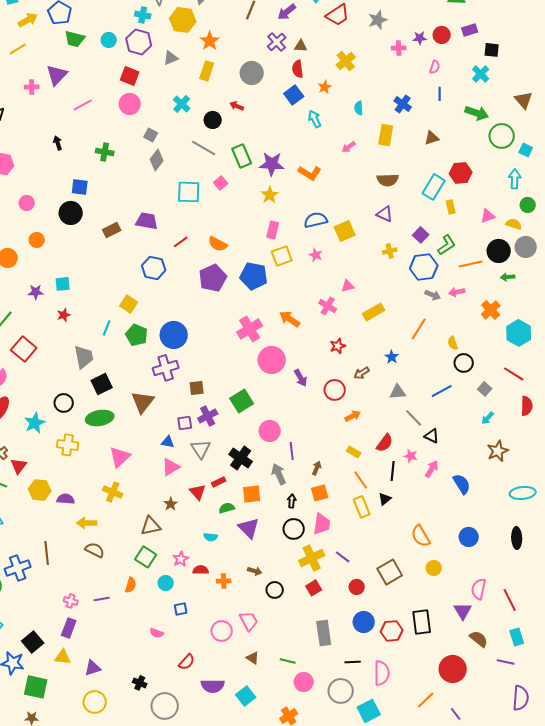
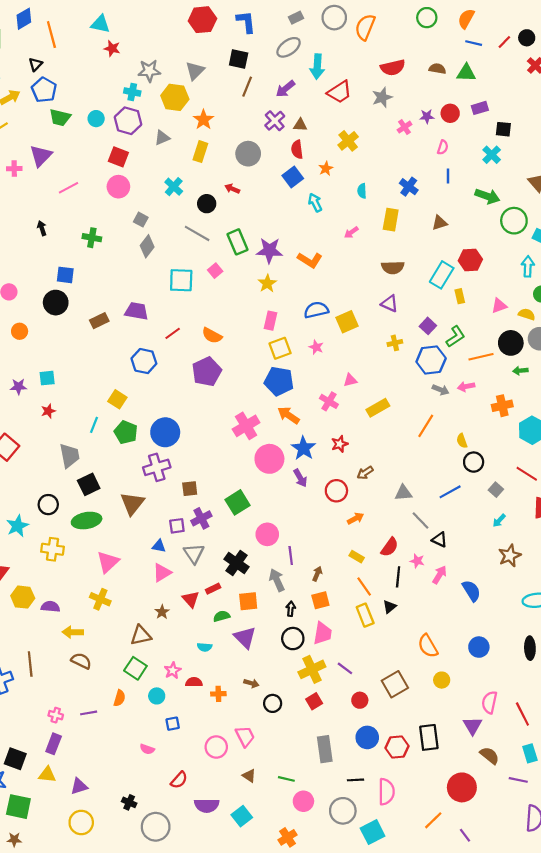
pink cross: (399, 48) -> (404, 127), turned -32
blue pentagon: (254, 276) -> (279, 381), moved
orange cross: (491, 310) -> (502, 406), turned 30
blue star: (392, 357) -> (303, 448), moved, size x1.6
black square: (33, 642) -> (15, 759), turned -30

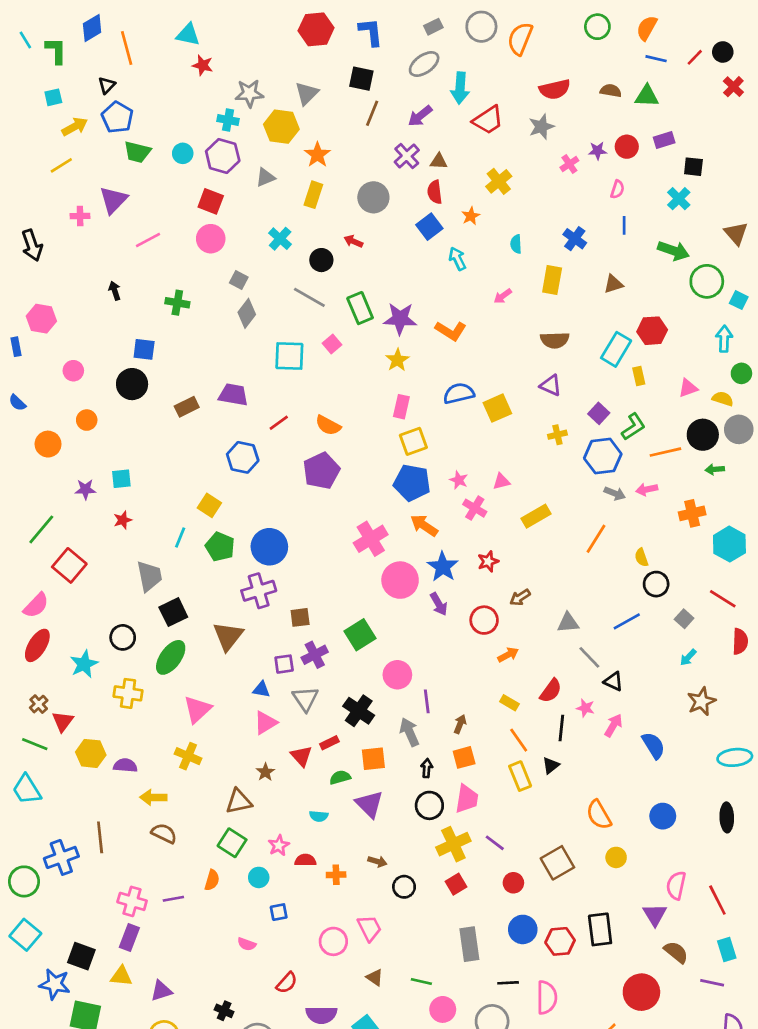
pink star: (316, 347) -> (459, 480), moved
green ellipse: (87, 521) -> (171, 657), turned -44
pink cross: (56, 715) -> (132, 901), size x1.5

